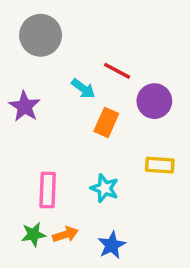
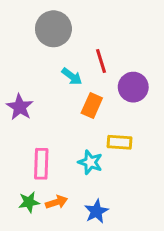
gray circle: (41, 35) -> (53, 29), moved
red line: (117, 71) -> (101, 61), turned 45
purple star: (25, 106) -> (20, 107), moved
yellow rectangle: (160, 165) -> (119, 142), moved

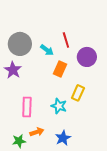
gray circle: (53, 29) -> (20, 44), moved
yellow rectangle: (119, 142) -> (78, 93), turned -70
green star: (29, 202) -> (19, 141), moved

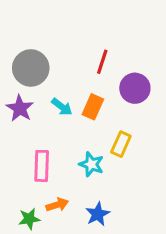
red line: (66, 40) -> (102, 62), turned 35
cyan arrow: (47, 50) -> (62, 107), moved

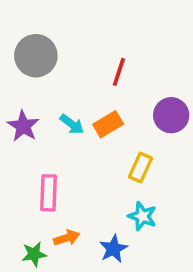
gray circle: (31, 68) -> (36, 56), moved
purple circle: (135, 88) -> (171, 115), moved
orange rectangle: (93, 107) -> (108, 124), turned 35
cyan star: (91, 164) -> (142, 216), moved

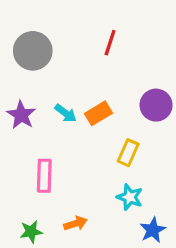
red line: (119, 72) -> (110, 43), moved
orange arrow: (67, 238) -> (75, 223), moved
blue star: (113, 249) -> (153, 230), moved

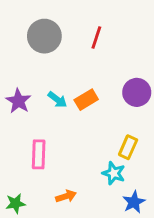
gray circle: (33, 51) -> (44, 36), moved
yellow rectangle: (128, 153) -> (128, 147), moved
green star: (31, 232) -> (15, 204), moved

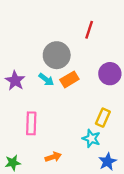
gray circle: (44, 36) -> (57, 55), moved
red line: (96, 38) -> (89, 30), moved

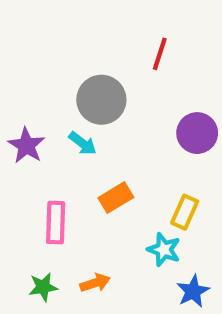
orange rectangle: (69, 79) -> (116, 198), moved
green star: (13, 163) -> (43, 287), moved

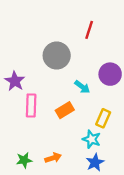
cyan arrow: (83, 143) -> (82, 87), moved
pink rectangle: (56, 223) -> (31, 105), moved
blue star: (193, 291) -> (95, 162), moved

